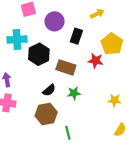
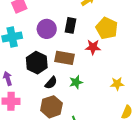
purple circle: (54, 21) -> (47, 29), moved
black hexagon: (39, 54) -> (37, 63), moved

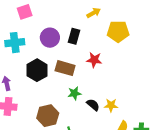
yellow pentagon: (107, 28) -> (118, 31), moved, turned -30
black semicircle: (51, 83) -> (93, 105), moved, turned -96
yellow star: (117, 84) -> (111, 105), moved

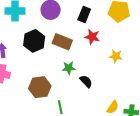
black rectangle: (74, 36) -> (84, 15), moved
yellow star: (111, 105) -> (116, 56), moved

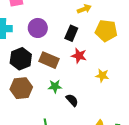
brown hexagon: (40, 87) -> (21, 88), moved

